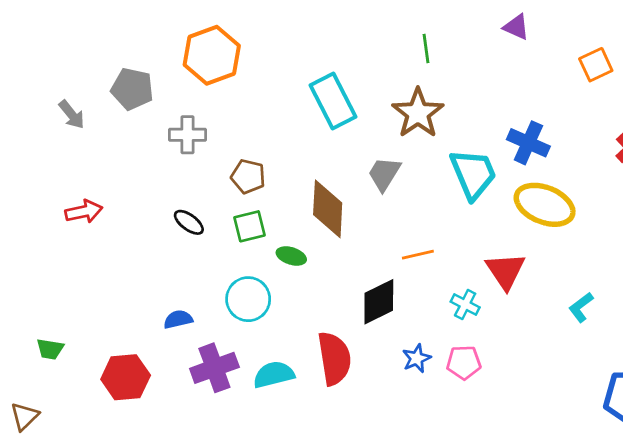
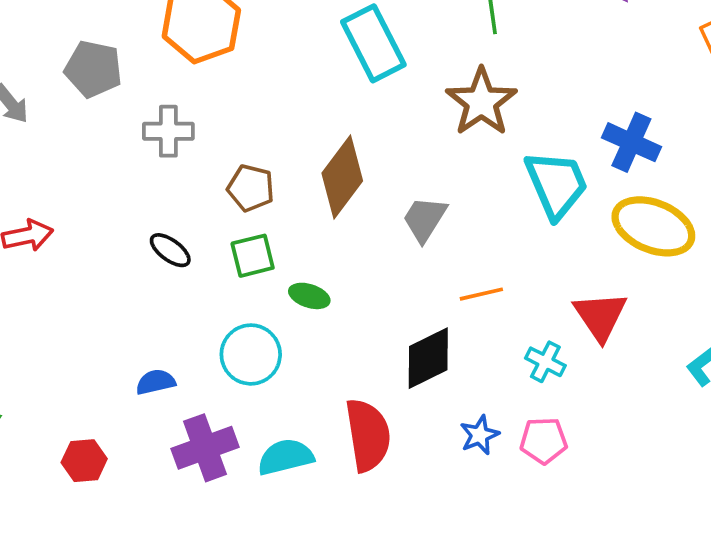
cyan rectangle: (333, 101) -> (373, 43), moved
gray trapezoid: (384, 174) -> (425, 219), moved
brown diamond: (328, 209) -> (342, 177), moved, turned 34
red hexagon: (126, 377) -> (84, 461), size x0.7

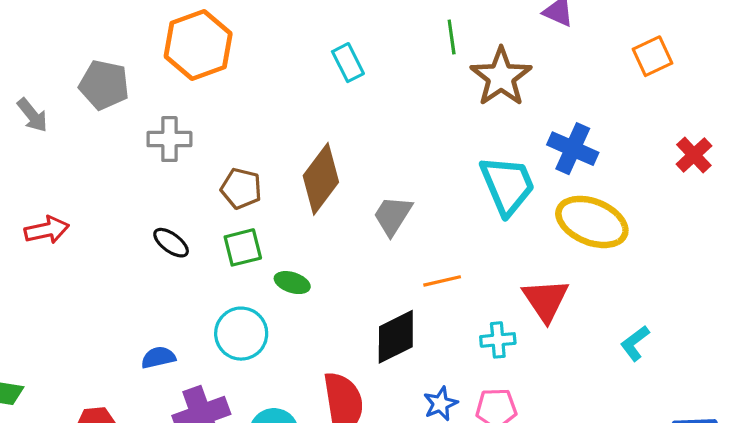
cyan rectangle: (373, 43) -> (348, 63), size x0.6
brown star: (481, 102) -> (501, 77), moved
cyan cross: (545, 362) -> (498, 340), turned -32

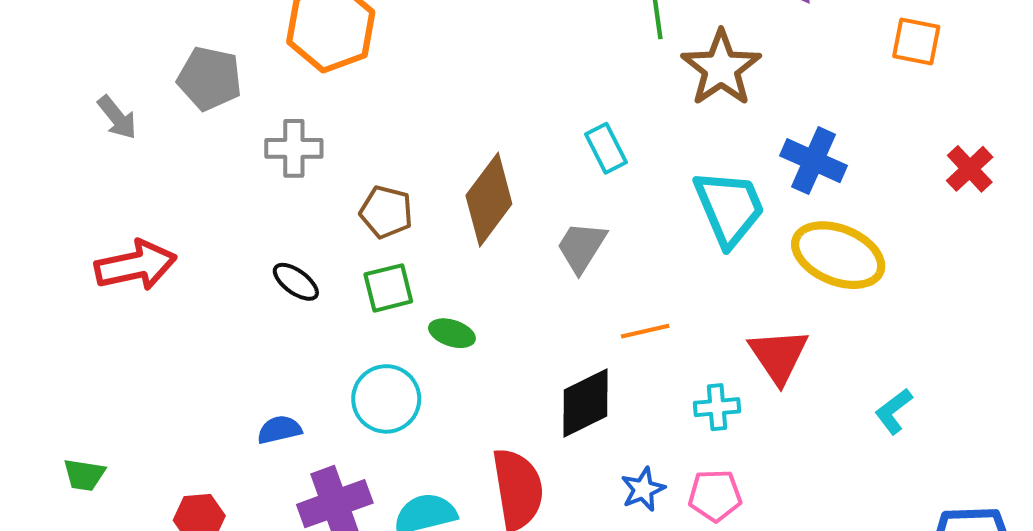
orange square: (652, 56) -> (916, 41), turned 36
cyan rectangle: (348, 63) -> (606, 148), moved
red arrow: (47, 230) -> (136, 265), size x1.4

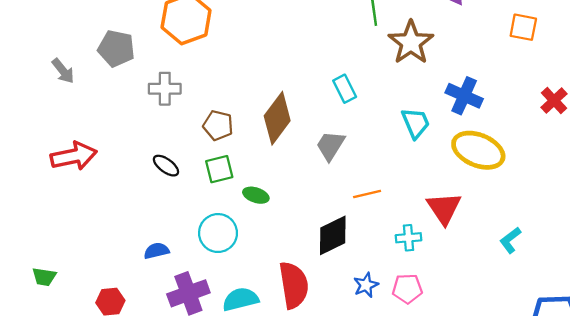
cyan trapezoid: (729, 208) -> (416, 123), size x0.7

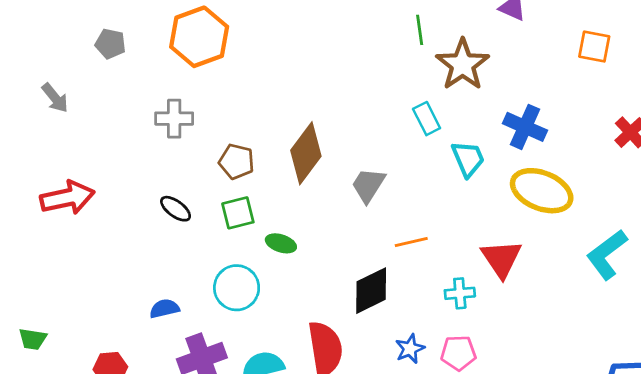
gray pentagon: (116, 48) -> (110, 44), moved, size x0.7
cyan rectangle: (345, 89) -> (427, 119), moved
cyan L-shape: (510, 240) -> (607, 254), moved, size x1.6

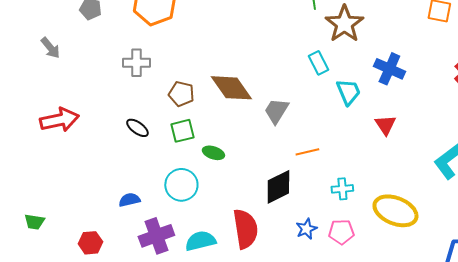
brown diamond: (306, 153) -> (231, 88), turned -72
yellow ellipse: (542, 191) -> (395, 211), moved
red triangle: (501, 259) -> (385, 125), moved, size x0.7

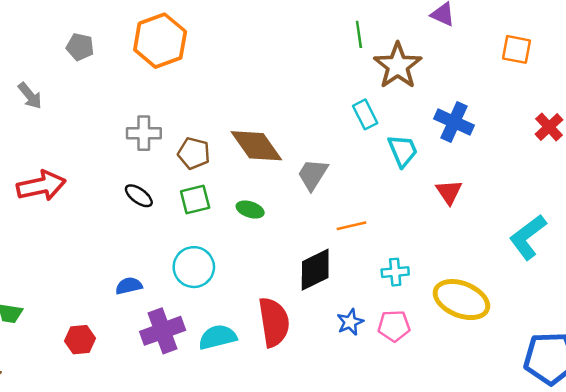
gray cross: (136, 63) -> (144, 133), moved
green ellipse: (213, 153) -> (250, 210), moved

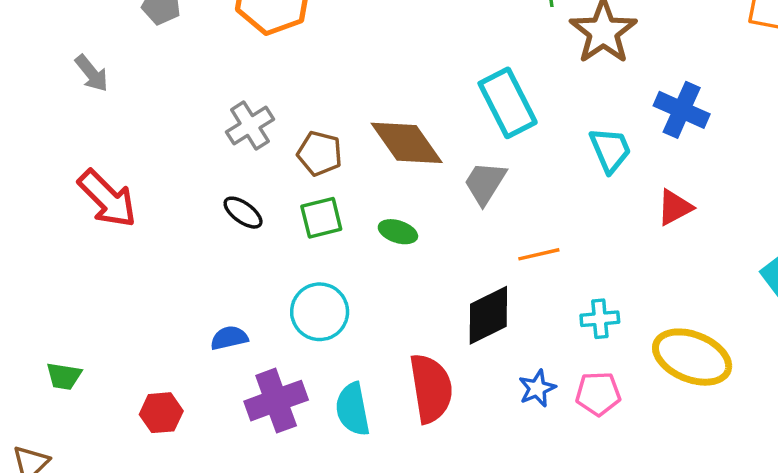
cyan rectangle: (365, 114) -> (508, 103), moved, size x1.6
gray cross: (144, 133) -> (250, 126), turned -32
red arrow: (41, 186) -> (107, 199), turned 57
red triangle: (449, 192) -> (675, 207), turned 36
cyan semicircle: (218, 337) -> (353, 409), turned -87

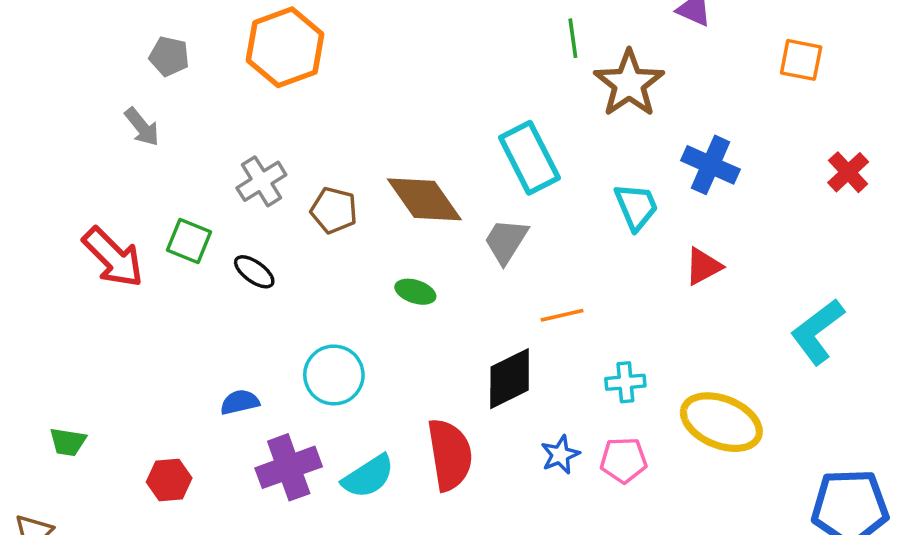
gray arrow: (92, 73) -> (142, 127), moved
green square: (321, 218) -> (189, 241), moved, turned 36
cyan semicircle: (353, 409) -> (368, 476), turned -112

